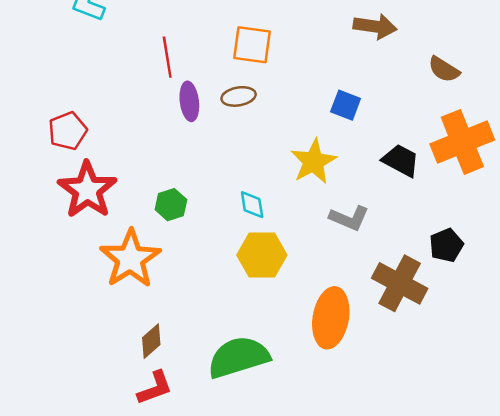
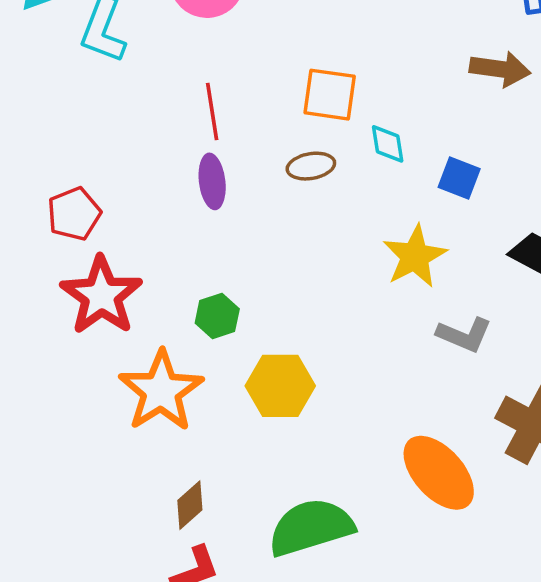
purple ellipse: (189, 101) -> (212, 181), moved
cyan diamond: (252, 205) -> (388, 144), moved
yellow hexagon: (262, 255) -> (280, 386), moved
orange ellipse: (331, 318) -> (439, 473), turned -52

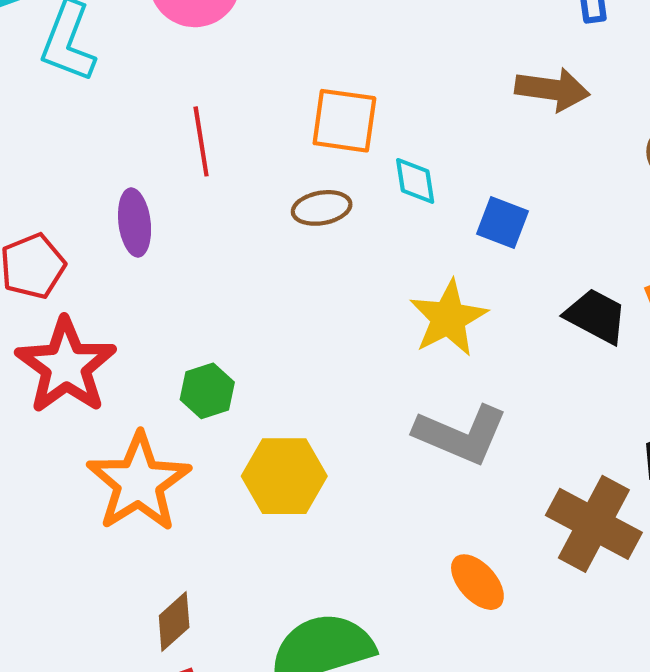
purple ellipse: (212, 181) -> (135, 222), moved
gray L-shape: (464, 335) -> (461, 435), moved, size x1.4
orange ellipse: (439, 473) -> (477, 582), size x0.6

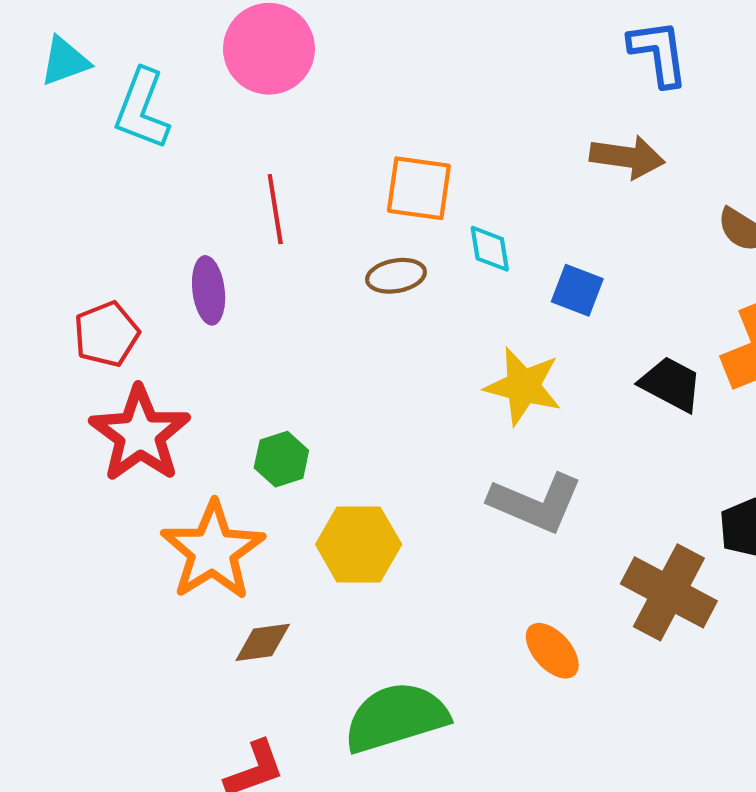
yellow star: (448, 318) -> (523, 386), turned -30
brown diamond: (174, 622) -> (263, 642), moved, turned 34

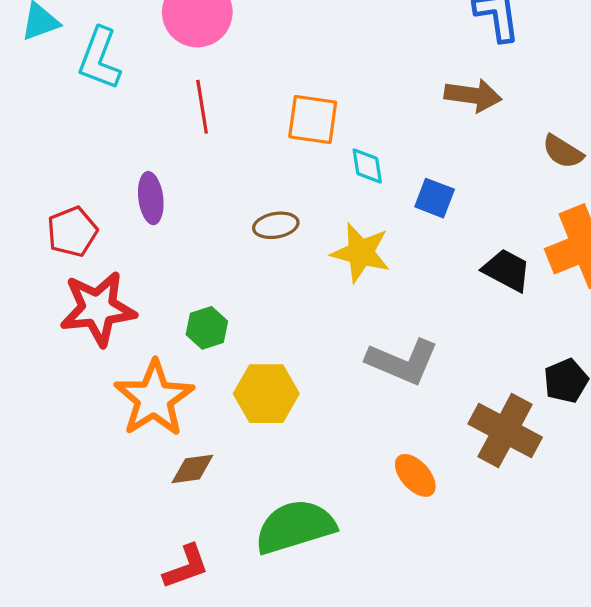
red line: (275, 209) -> (202, 107), moved
brown ellipse: (396, 276) -> (276, 225), moved
yellow star: (523, 386) -> (361, 253), moved
red star: (140, 434) -> (98, 309), turned 30

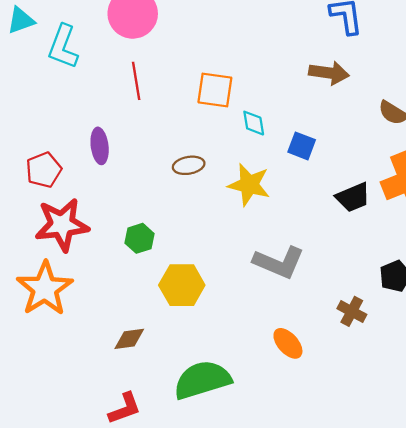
black trapezoid: (507, 270) -> (353, 197), turned 129
orange star: (154, 398) -> (45, 289), moved
brown cross: (505, 430) -> (352, 311), size x0.6

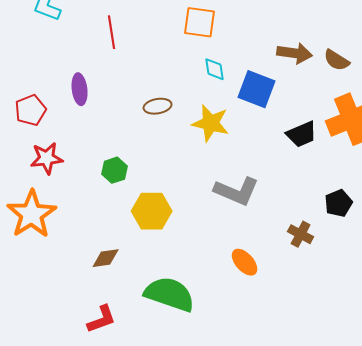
brown arrow: (329, 73) -> (295, 53), moved
orange square: (215, 90) -> (200, 22), moved
blue square: (302, 146) -> (257, 89), size x1.5
red star: (62, 225) -> (47, 158), size x0.7
green semicircle: (202, 380) -> (170, 294), turned 36

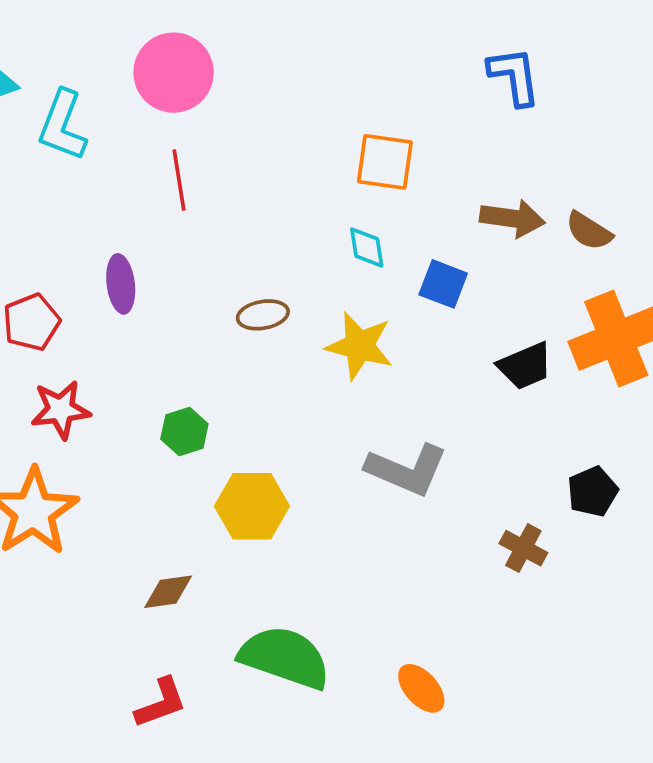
orange square: (200, 22) -> (385, 162), moved
blue square: (257, 89) -> (443, 284), size x0.7
orange ellipse: (245, 262) -> (421, 688), moved

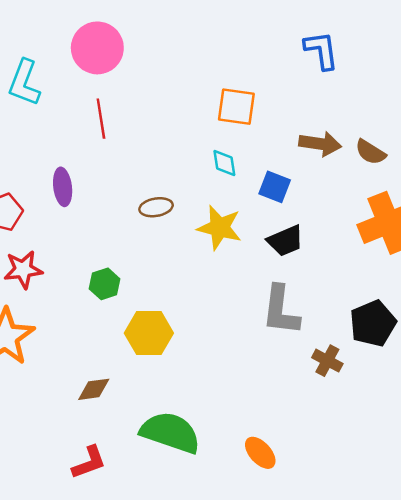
black trapezoid: (525, 366) -> (285, 241), moved
gray L-shape: (407, 470) -> (281, 310), moved, turned 74
black pentagon: (593, 492) -> (373, 323), size x1.4

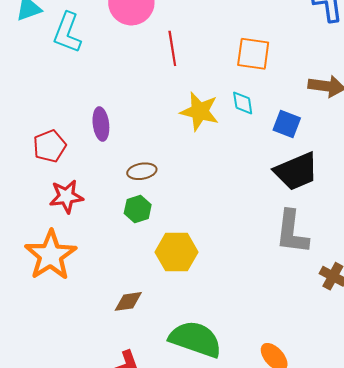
red line: (101, 119) -> (172, 48), moved
brown ellipse: (156, 207) -> (142, 171), moved
yellow star: (220, 228) -> (200, 111), moved
black trapezoid: (285, 241) -> (296, 171), size x1.4

